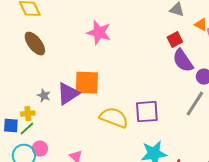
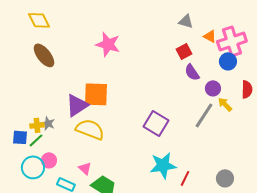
purple semicircle: (183, 61) -> (192, 72), size x0.7
gray star: (44, 96) -> (48, 123), moved
purple square: (147, 112) -> (156, 123), turned 35
yellow semicircle: (114, 118) -> (90, 129), moved

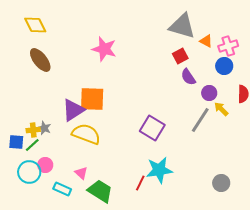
gray triangle: (186, 21) -> (182, 26), size x1.8
pink cross: (232, 41) -> (228, 46), size x0.7
red line: (185, 178) -> (140, 183), moved

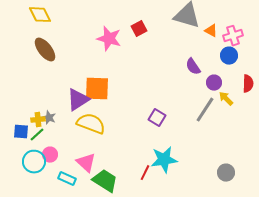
red square: (180, 56) -> (139, 29), moved
purple square: (152, 128) -> (157, 118), size x0.7
pink triangle: (81, 173) -> (86, 163), size x1.5

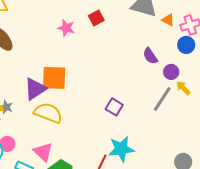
pink star: (109, 39) -> (66, 28), size x0.7

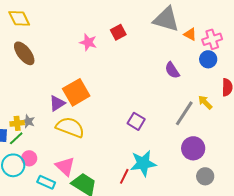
purple circle: (171, 72) -> (193, 148), moved, size x1.5
orange square: (54, 78) -> (76, 92), turned -32
purple triangle: (35, 89) -> (57, 103), size x0.7

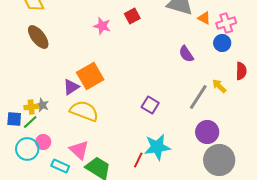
gray circle: (205, 176) -> (219, 160), size x1.8

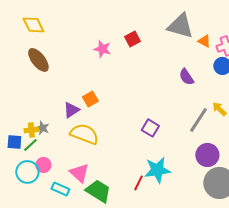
orange square: (90, 76) -> (90, 99), size x0.6

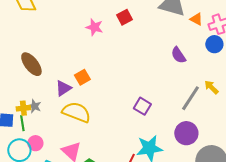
brown ellipse: (38, 60) -> (31, 64), moved
green line: (30, 145) -> (22, 123), turned -56
purple circle: (207, 155) -> (186, 133), moved

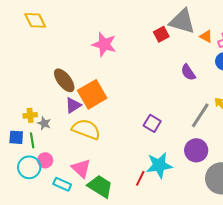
red square: (124, 17) -> (161, 34), moved
pink star: (94, 27) -> (104, 44), size x1.4
brown ellipse: (31, 64) -> (64, 80), moved
orange square: (82, 77) -> (92, 94), size x1.8
yellow cross: (23, 108) -> (30, 115), moved

